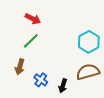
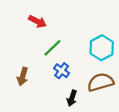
green line: (31, 41) -> (52, 48), moved
blue cross: (41, 80) -> (62, 71), moved

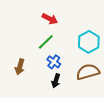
red arrow: (38, 21) -> (50, 19), moved
black arrow: (72, 98) -> (56, 81), moved

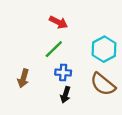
blue cross: (54, 62) -> (63, 73), turned -32
brown semicircle: (88, 72) -> (103, 84), turned -125

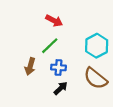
brown arrow: (23, 78) -> (30, 66), moved
black arrow: (65, 95) -> (61, 88), turned -152

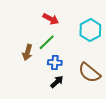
cyan hexagon: (97, 46) -> (90, 30), moved
brown arrow: (30, 66) -> (27, 52), moved

